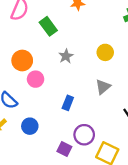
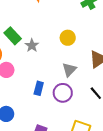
green rectangle: (48, 26) -> (13, 36), moved
purple circle: (84, 135) -> (63, 93), moved

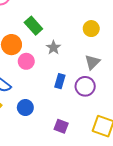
gray star: (32, 45) -> (53, 48), moved

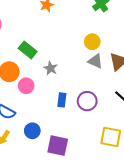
yellow circle: (91, 29) -> (92, 42), moved
gray triangle: (92, 62) -> (95, 61), moved, turned -42
purple square: (61, 126) -> (58, 146), moved, size x1.5

